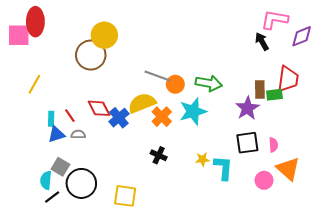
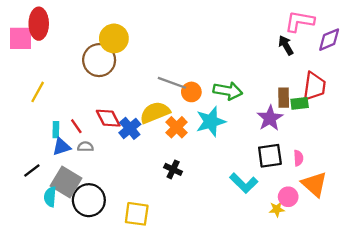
yellow star: (202, 159) -> (277, 209), moved
gray square: (60, 167) -> (66, 182), size x1.5
cyan L-shape: (223, 168) -> (244, 183), turned 130
black line: (52, 197) -> (32, 171), moved

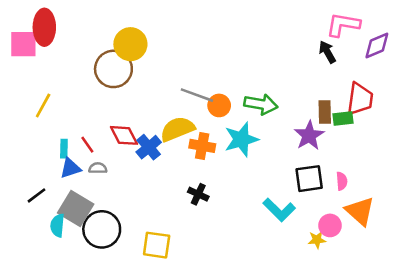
orange cross: (177, 127) -> (202, 146), turned -35

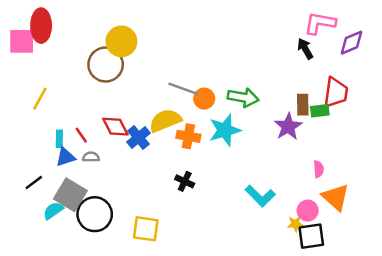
black square: (309, 179) -> (311, 236), moved
cyan semicircle: (57, 225) -> (53, 211), turned 50

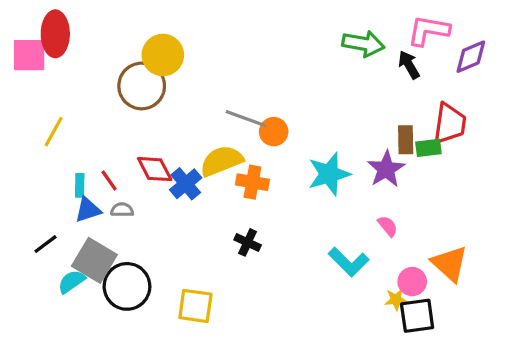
green arrow: (243, 97) -> (363, 44), moved
cyan star: (225, 130) -> (329, 174), moved
pink semicircle: (319, 169) -> (388, 226), moved, turned -35

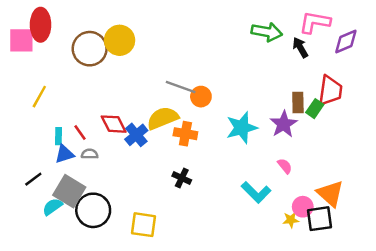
brown circle: (142, 86) -> (90, 49), moved
green rectangle: (428, 148) -> (315, 109), turned -48
black square: (417, 316) -> (320, 219), moved

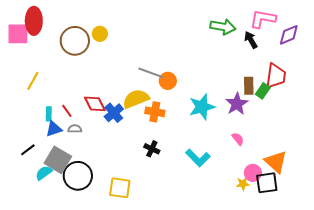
yellow circle: (120, 40) -> (100, 34), size x0.6
cyan L-shape: (256, 192) -> (198, 158), moved

